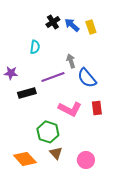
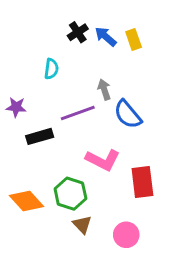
red rectangle: (97, 108) -> (142, 182), moved, size x1.5
orange diamond: (25, 159) -> (26, 201), moved

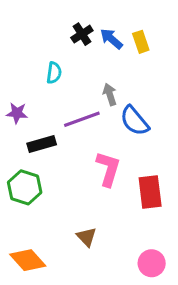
pink L-shape: (103, 160) -> (108, 169), turned -100
green hexagon: (70, 194) -> (25, 187), moved
orange diamond: (26, 201) -> (28, 260), moved
pink circle: (126, 235) -> (152, 263), moved

